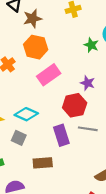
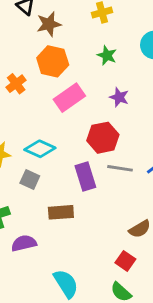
green star: (91, 45) -> (107, 55), moved
purple star: (87, 83) -> (119, 97), moved

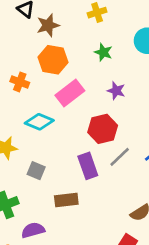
orange cross: (16, 84) -> (20, 82), turned -30
cyan diamond: (40, 149) -> (39, 122), moved
gray line: (120, 168) -> (120, 157), turned -50

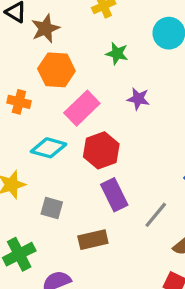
red hexagon: (103, 129) -> (101, 150), moved
gray line: (120, 157) -> (156, 215), moved

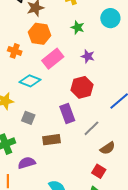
red hexagon: (101, 150) -> (82, 87), moved

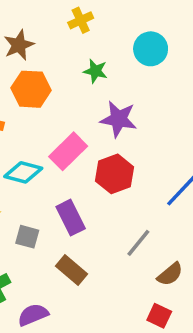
purple star: (88, 56) -> (119, 119), size x1.5
pink rectangle: (53, 59) -> (68, 151), moved
purple rectangle: (67, 114) -> (71, 218), moved
brown rectangle: (51, 140) -> (72, 270), turned 54

